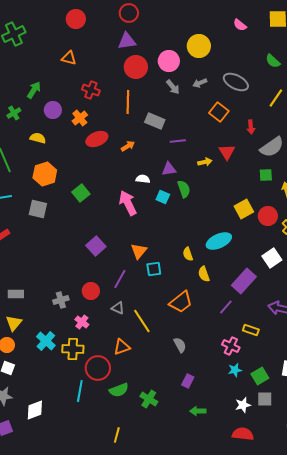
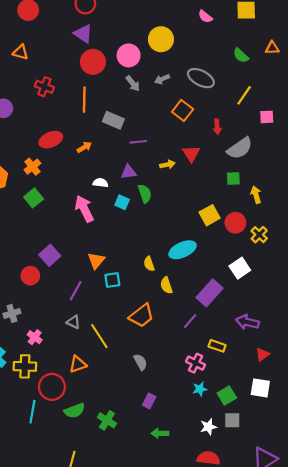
purple triangle: (127, 41) -> (83, 34), turned 42
orange cross: (80, 118) -> (32, 167), moved
red circle: (91, 291) -> (30, 276), moved

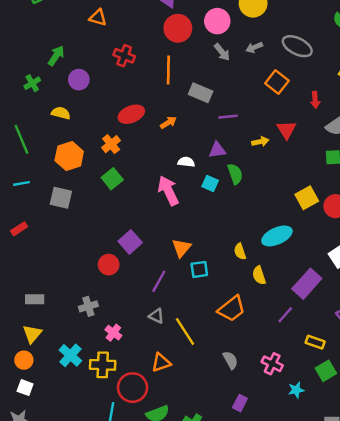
pink cross: (196, 363) -> (272, 364), moved
green square: (227, 396) -> (326, 371), moved

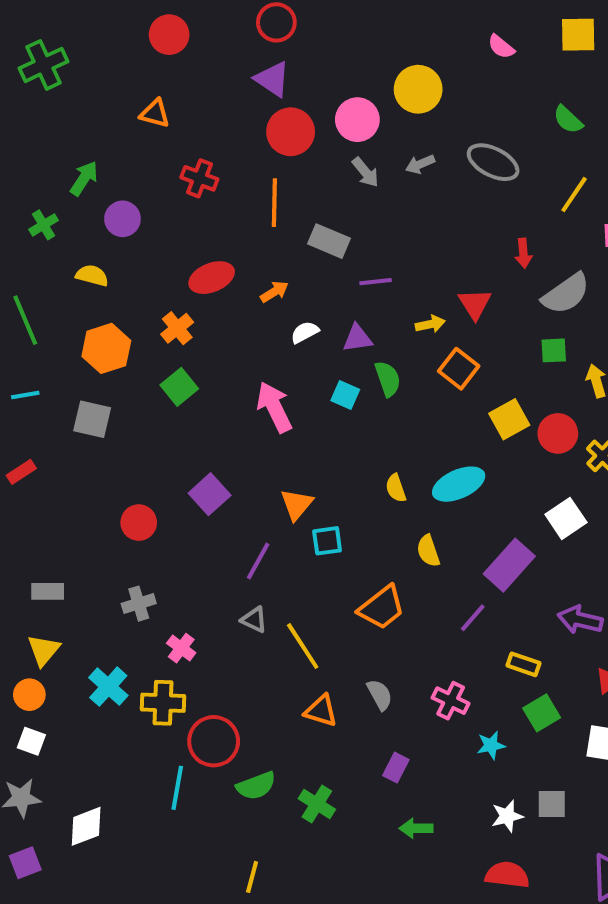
orange square: (277, 82) -> (459, 369), moved
white semicircle: (186, 162) -> (305, 332), moved, turned -35
yellow semicircle: (240, 251) -> (396, 488), moved
red circle: (109, 265) -> (139, 523), moved
orange triangle: (161, 362) -> (321, 711), moved, turned 36

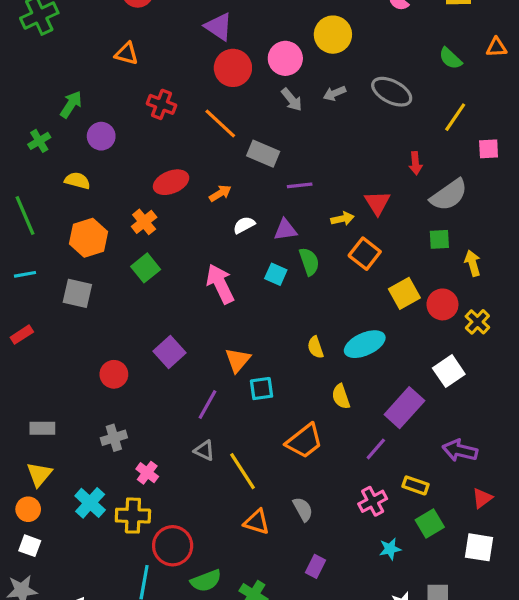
orange line: (274, 203) -> (220, 123), turned -48
pink cross: (451, 701) -> (373, 501), moved, turned 36

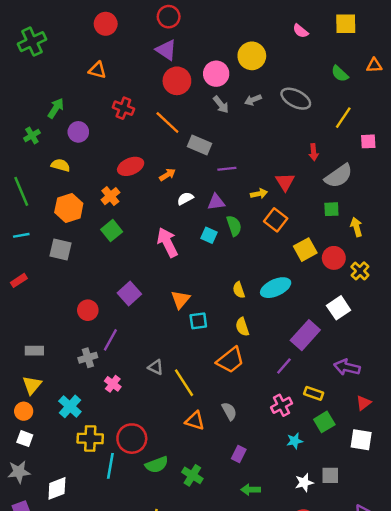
yellow semicircle: (341, 397) -> (242, 327), moved
purple line: (208, 404) -> (110, 340), moved
yellow cross: (133, 516) -> (90, 439), moved

